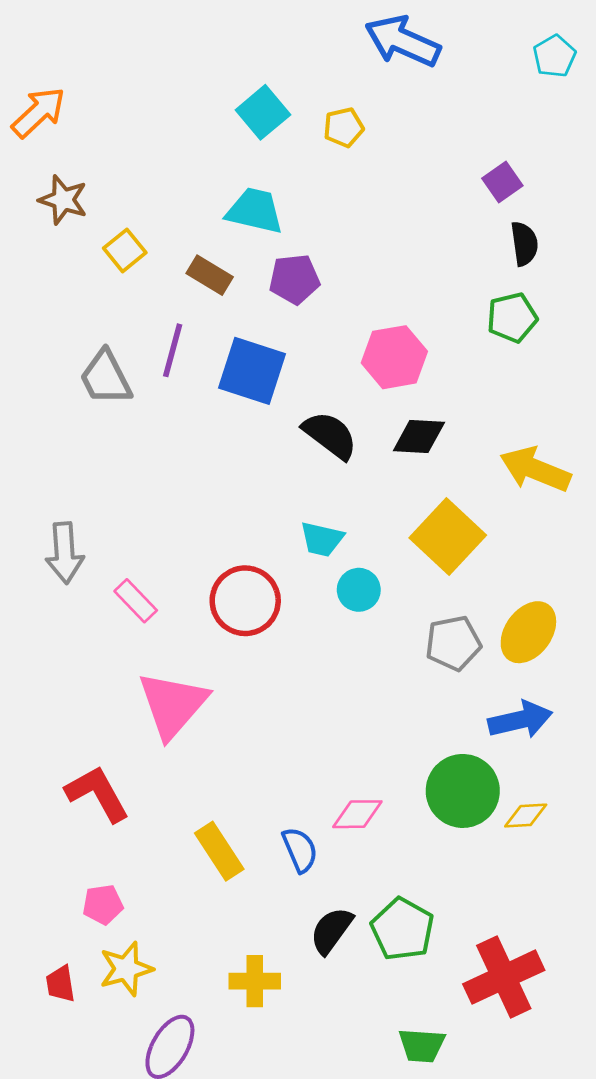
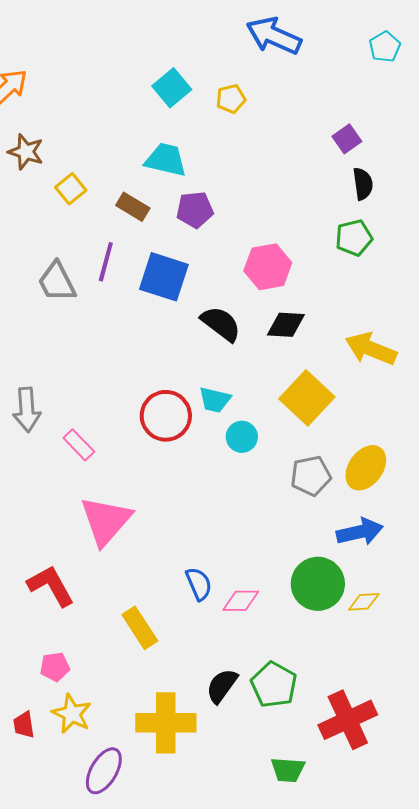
red circle: (245, 601) -> (166, 416), moved
blue semicircle: (300, 850) -> (199, 584), moved
yellow star: (126, 969) -> (72, 714), turned -30
yellow cross: (255, 981) -> (166, 723), size x1.6

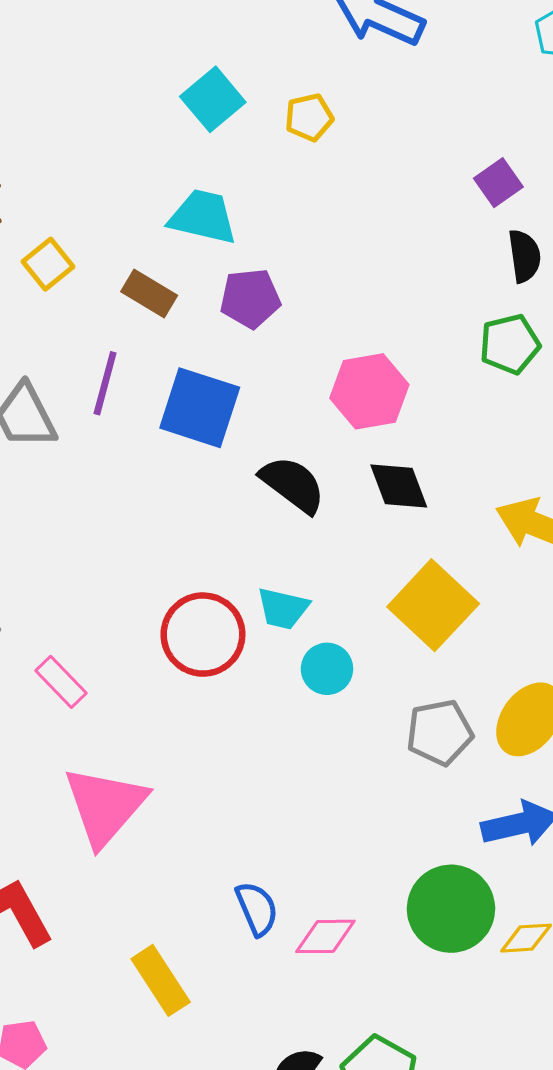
black diamond: (286, 325) -> (399, 486), turned 66

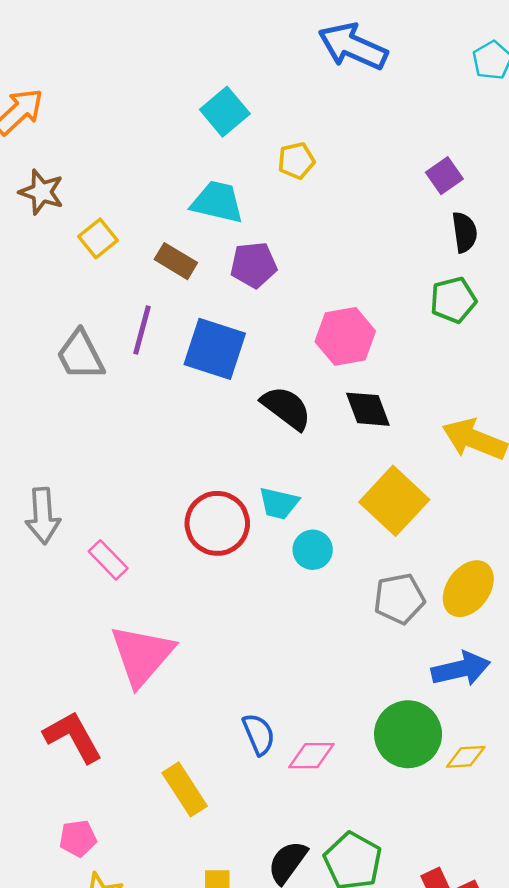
yellow pentagon: (309, 117) -> (296, 161), moved

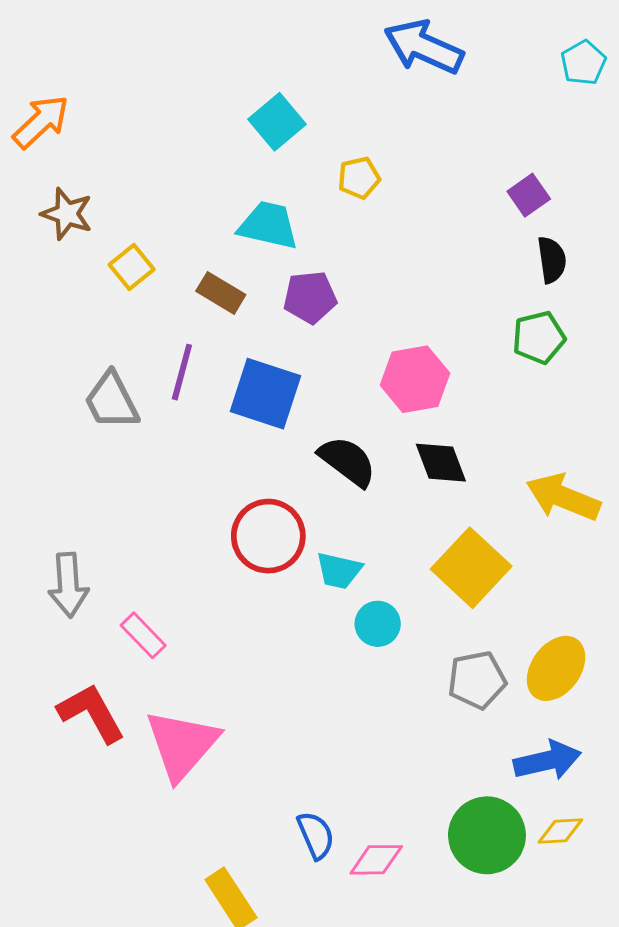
red circle: (217, 523) -> (268, 536), moved
red L-shape: (73, 737) -> (91, 713), moved
yellow diamond: (466, 757) -> (560, 831), moved

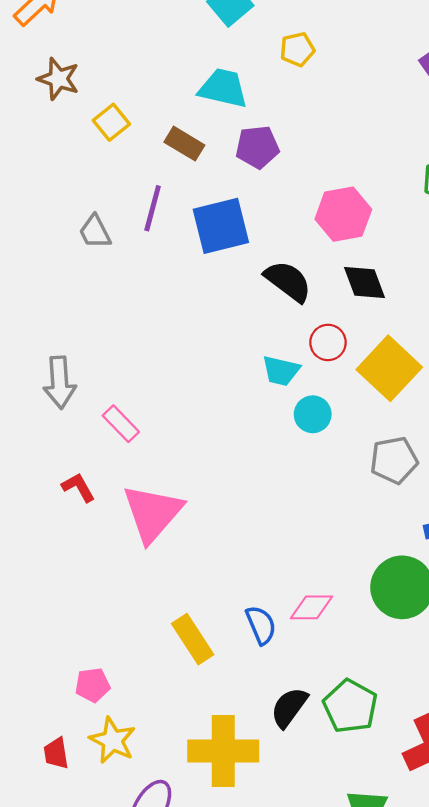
blue square: (265, 394) -> (221, 226), turned -32
gray trapezoid: (111, 401) -> (95, 232), size x0.7
red circle: (268, 536) -> (328, 342), moved, size x0.6
red L-shape: (91, 713) -> (78, 487), size x0.6
blue semicircle: (316, 835) -> (261, 625), moved

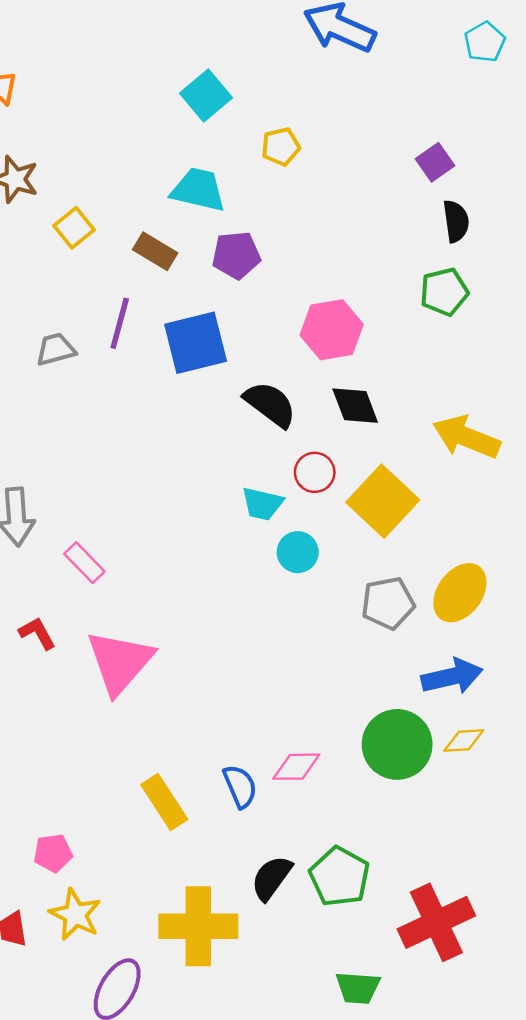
gray trapezoid: (95, 232) -> (56, 349), turned 102

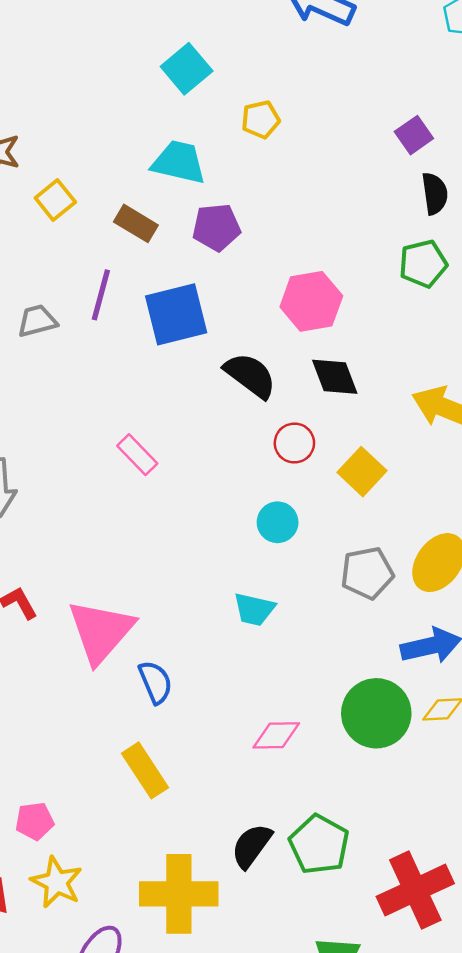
yellow square: (383, 501) -> (362, 472), size x0.7
cyan trapezoid: (262, 504) -> (254, 609), moved
pink rectangle: (84, 563) -> (137, 455), moved
blue semicircle: (240, 786) -> (155, 682), moved

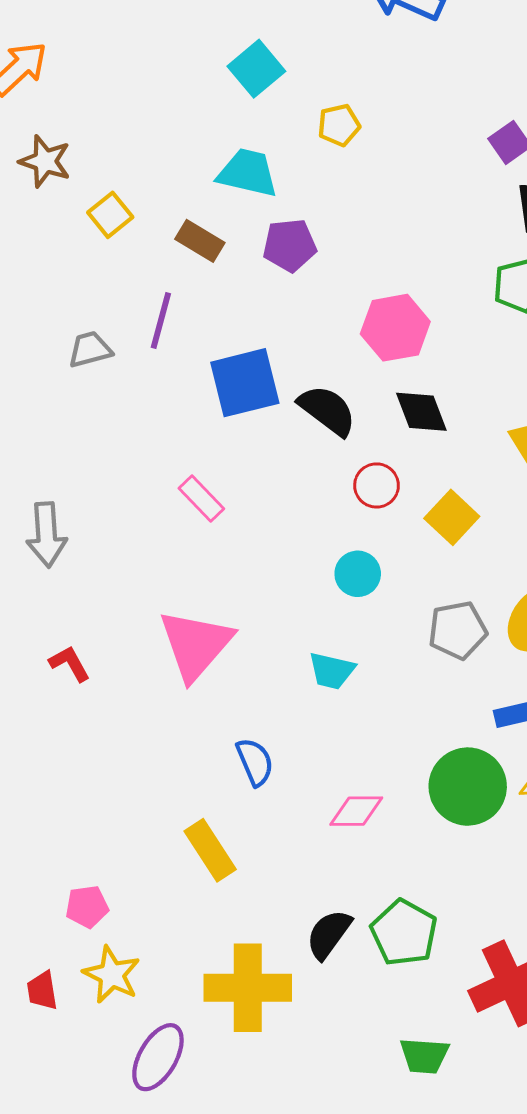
blue square: (176, 314) -> (245, 383), moved
pink triangle: (101, 631) -> (196, 645), moved
blue semicircle: (155, 682) -> (255, 762), moved

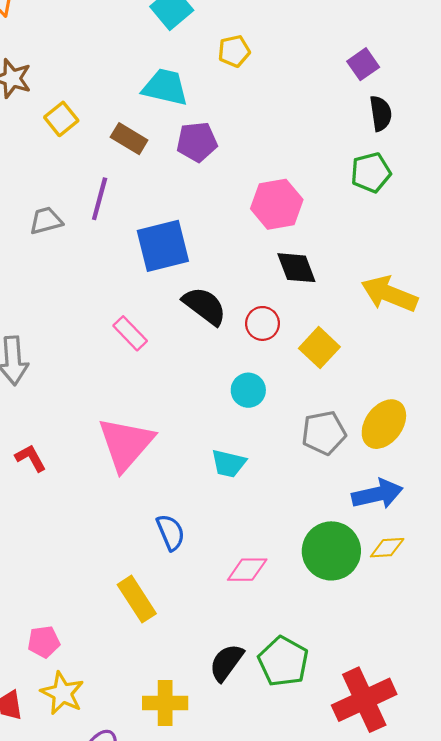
black semicircle: (327, 410) -> (205, 306), moved
yellow cross: (248, 988) -> (165, 703), size x0.7

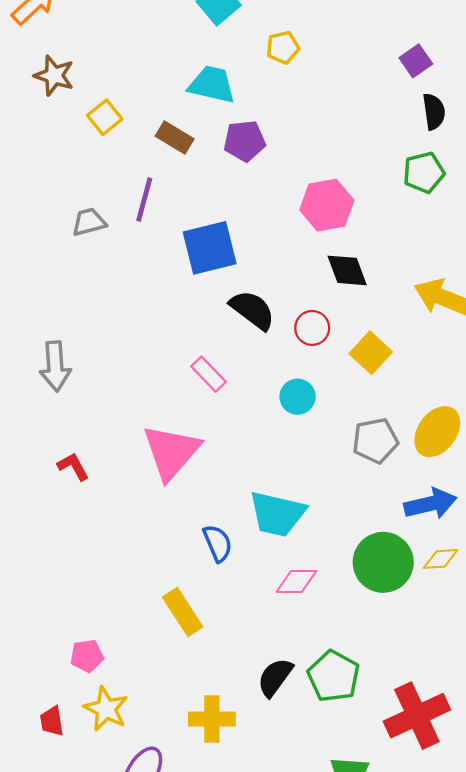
pink rectangle: (130, 333) -> (208, 374), moved
cyan trapezoid: (229, 463) -> (277, 514), moved, size x1.6

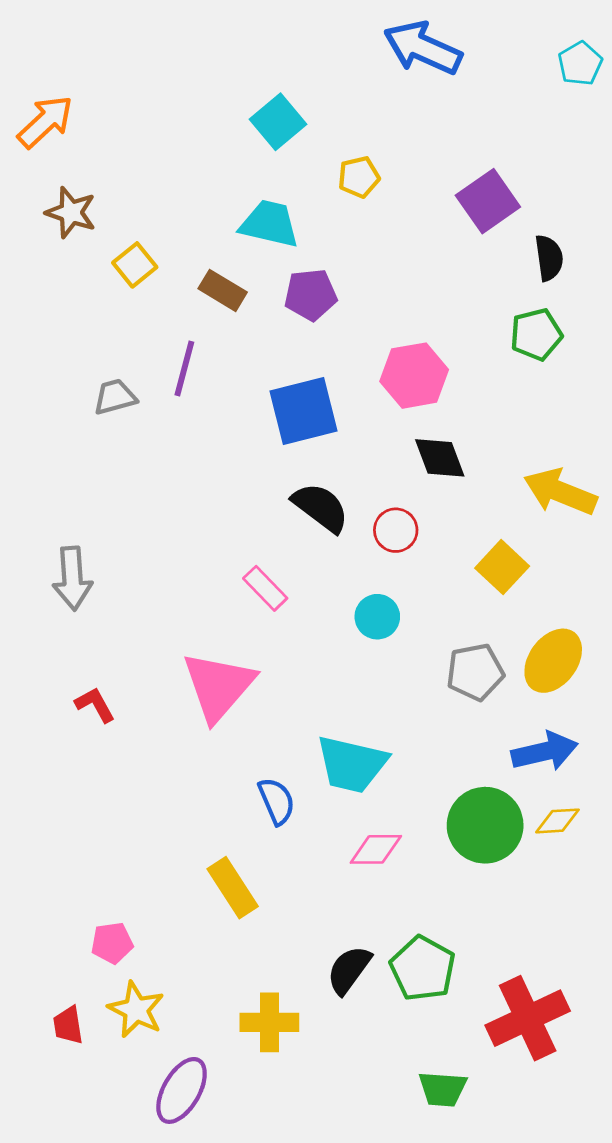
purple square: (416, 61) -> (488, 201), moved, size x1.5
blue square: (210, 248) -> (304, 411), moved
yellow square: (371, 353) -> (502, 567), moved

